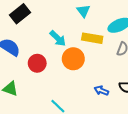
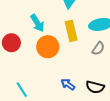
yellow rectangle: (92, 38) -> (71, 31), turned 54

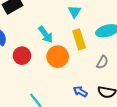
gray semicircle: (98, 48) -> (102, 62), moved

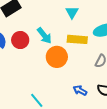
yellow rectangle: (79, 39) -> (77, 39), turned -66
red circle: (22, 56) -> (20, 40), moved

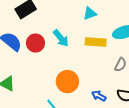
cyan triangle: (72, 12) -> (90, 14), turned 40
orange circle: (57, 57) -> (67, 82), moved

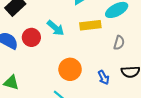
blue arrow: (99, 96) -> (104, 78), turned -136

